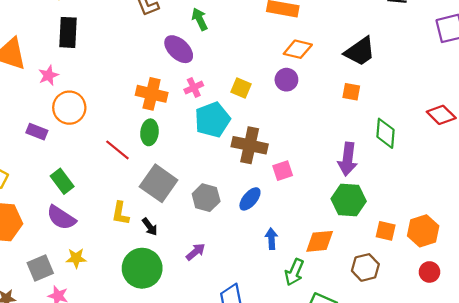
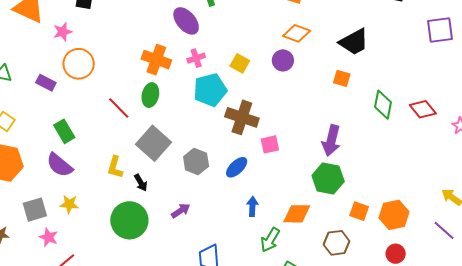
green diamond: (385, 133) -> (383, 105), moved

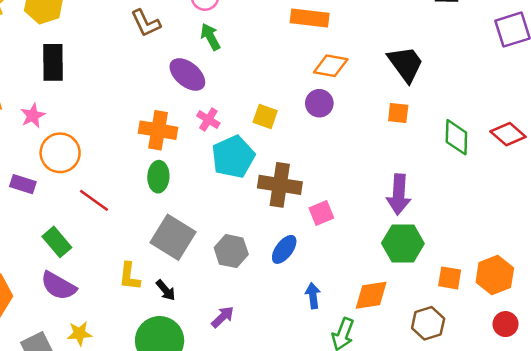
black trapezoid: (354, 42) -> (406, 64), turned -88
pink cross: (196, 58) -> (208, 120), turned -30
red line: (119, 108) -> (94, 200), moved

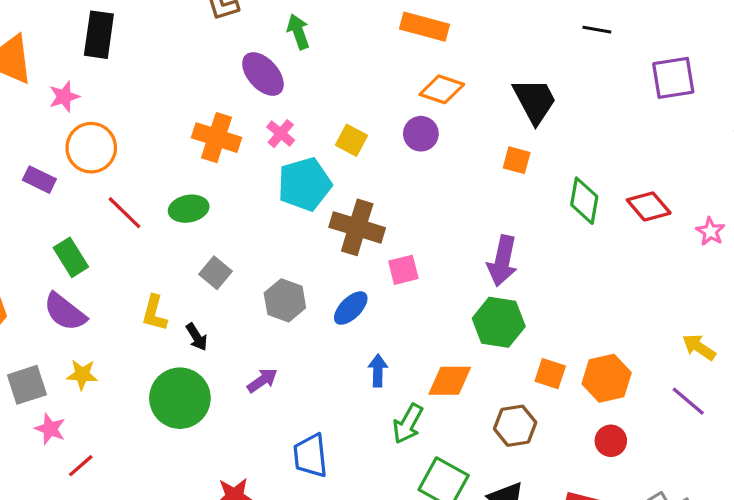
green ellipse: (158, 177) -> (189, 209), moved, turned 68
gray square: (173, 237) -> (215, 273), size x0.6

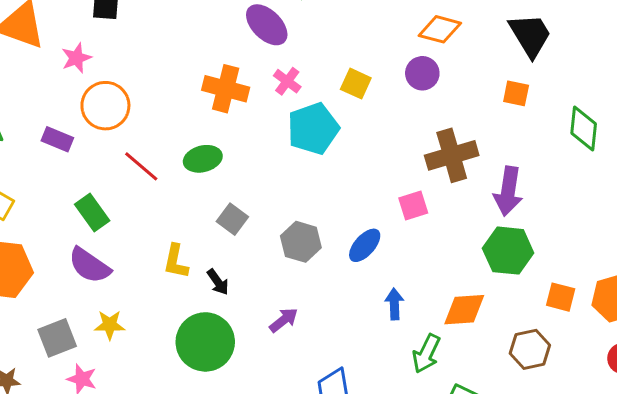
brown cross: (357, 227) -> (452, 155), moved, turned -30

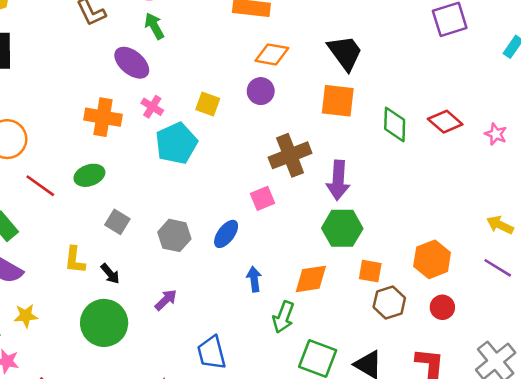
orange square: (516, 93) -> (338, 101), size x1.6
orange square: (561, 297) -> (370, 271), moved
brown hexagon: (530, 349) -> (389, 303), moved

